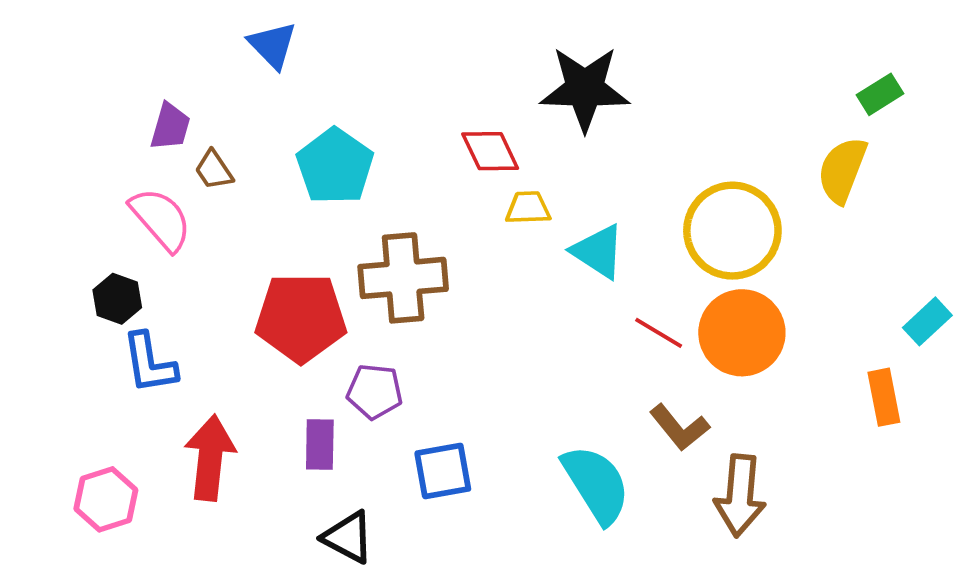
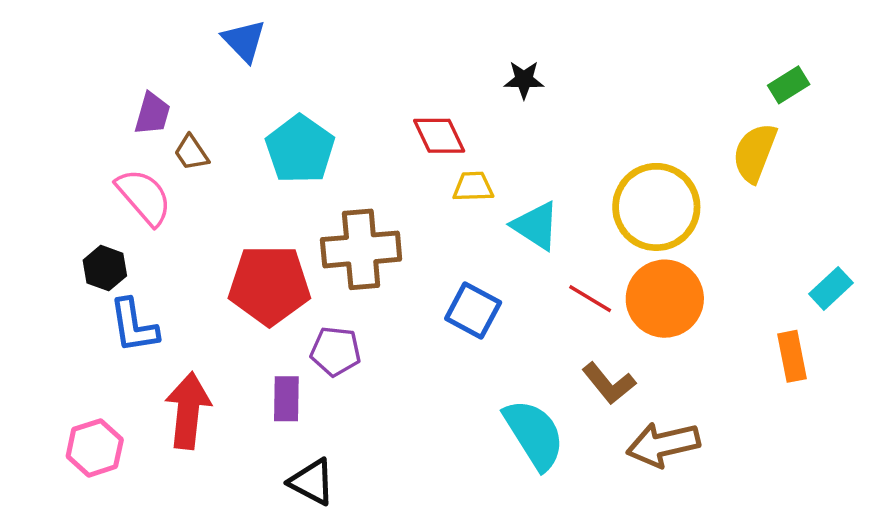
black star: (585, 89) -> (524, 80), size x0.5
blue square: (443, 471) -> (473, 310), moved, turned 38
brown arrow: (740, 496) -> (663, 445), turned 72

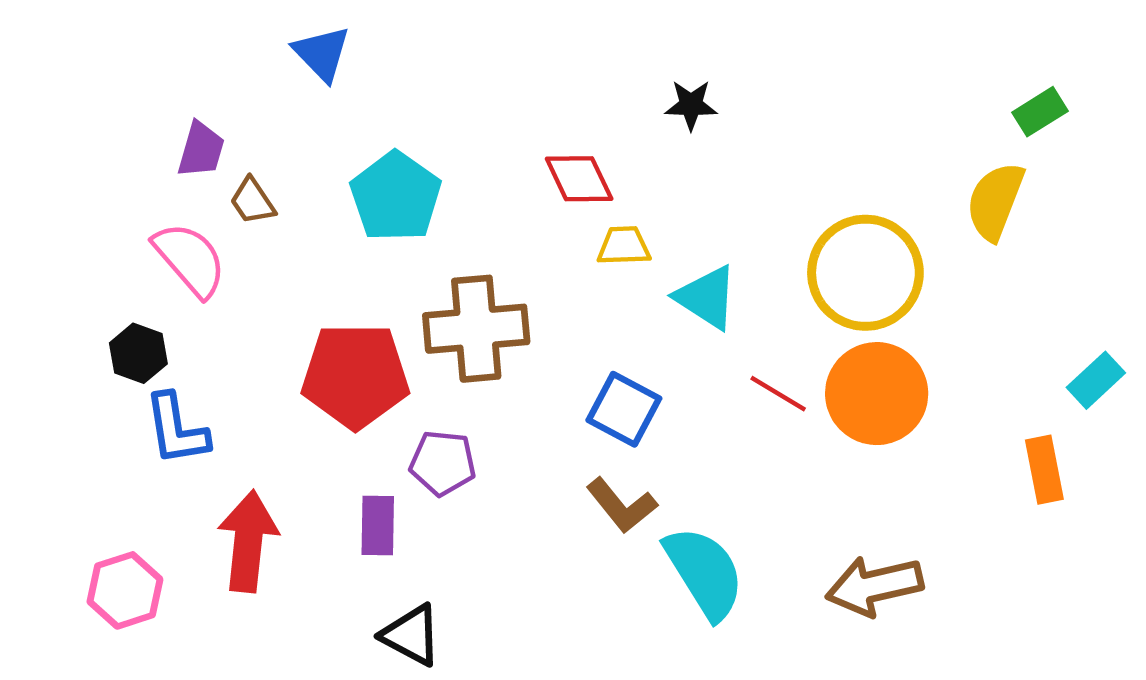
brown L-shape: (609, 383) -> (622, 505), moved

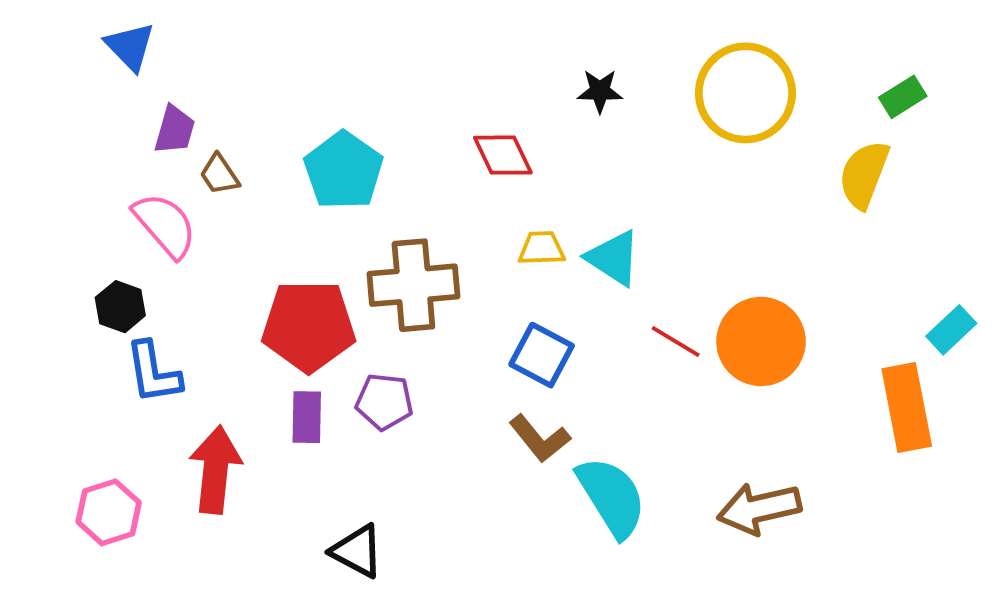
blue triangle: (322, 54) -> (130, 46), moved
yellow trapezoid: (624, 246) -> (542, 248), moved
yellow circle: (865, 273) -> (745, 93), moved
orange rectangle: (1044, 470) -> (907, 407), size x1.5
purple rectangle: (378, 526) -> (307, 417), moved

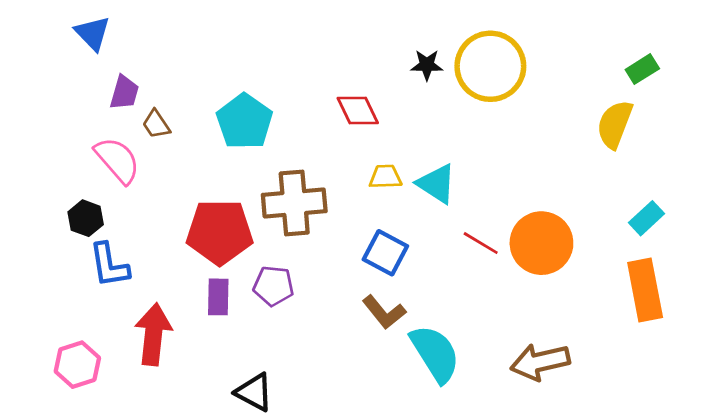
yellow circle: (745, 93) -> (490, 66), moved
cyan rectangle: (951, 330) -> (646, 218), moved

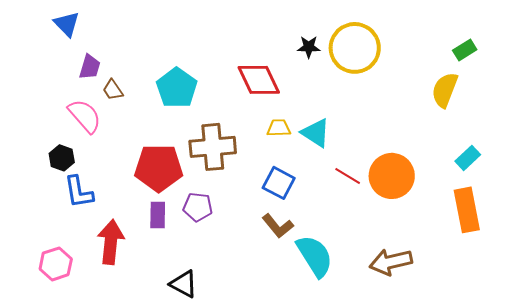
red diamond: (358, 110) -> (259, 80), size x1.4

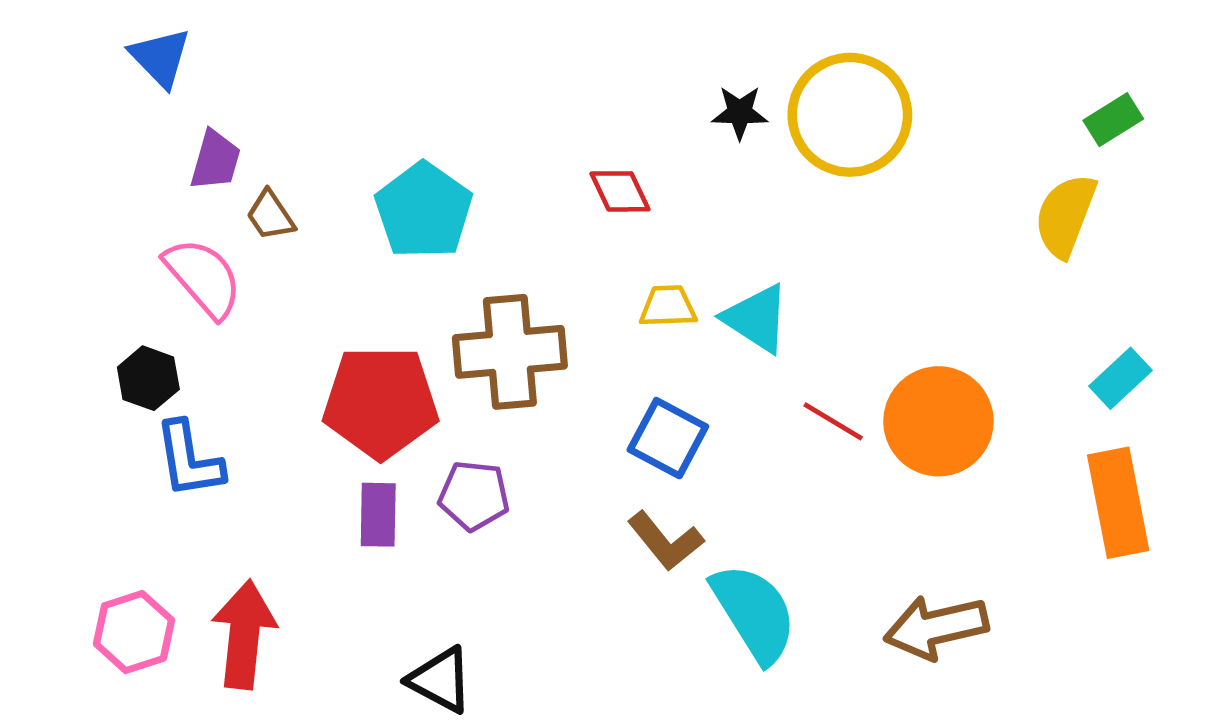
red diamond: (259, 80) -> (620, 191), size x0.6
red arrow: (111, 242) -> (244, 634), moved

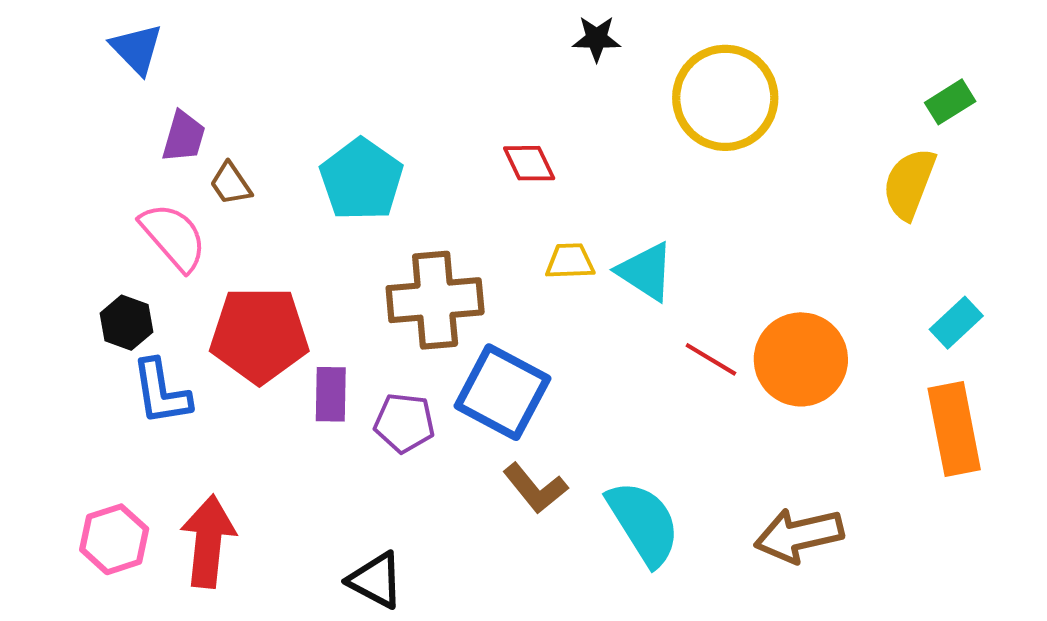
black star: (740, 112) -> (597, 39), moved
red pentagon: (381, 402) -> (259, 335), moved
blue square: (668, 438) -> (502, 392), moved, size x1.4
purple rectangle: (378, 515) -> (331, 394), moved
brown L-shape: (666, 541) -> (535, 488), moved

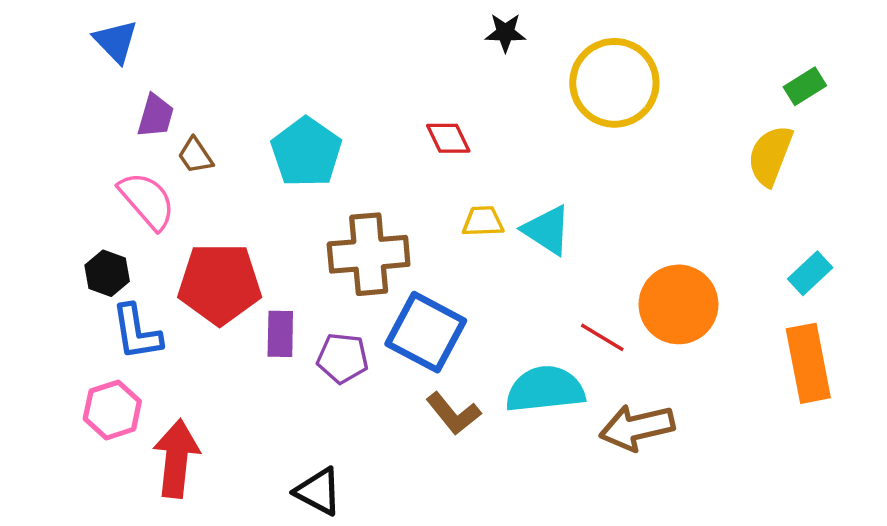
red line: (711, 359) -> (602, 337), moved
cyan semicircle: (644, 523) -> (545, 389), moved, turned -64
brown arrow: (799, 535) -> (637, 427), moved
pink hexagon: (114, 539) -> (112, 410), moved

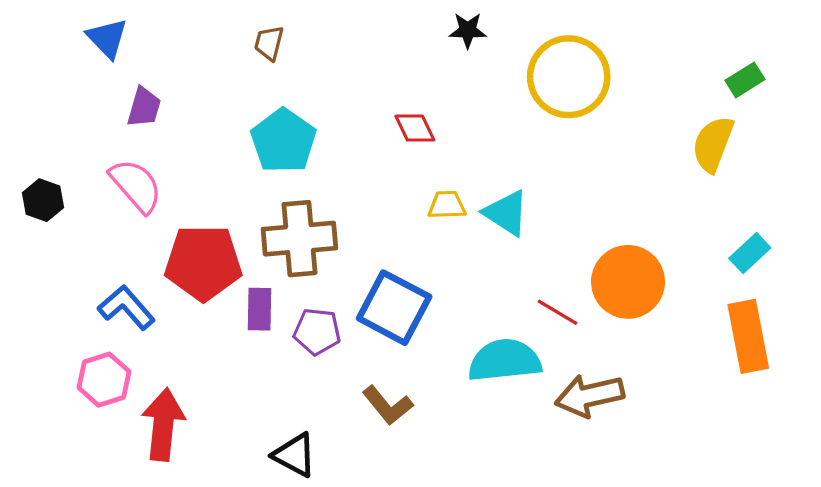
brown trapezoid: (195, 156) -> (269, 43), moved, turned 48
brown cross: (369, 254) -> (299, 239), moved
black hexagon: (107, 273) -> (43, 200), moved
blue L-shape: (137, 332) -> (126, 308), turned 148
brown L-shape: (453, 414) -> (388, 405), moved

